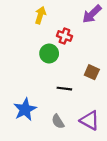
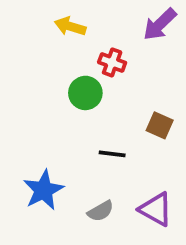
yellow arrow: (40, 15) -> (70, 26), turned -91
gray semicircle: (58, 121) -> (101, 211), turned -88

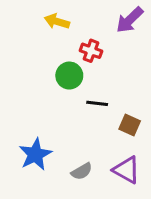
brown square: (160, 125) -> (130, 125), moved
black line: (112, 154) -> (97, 103), moved

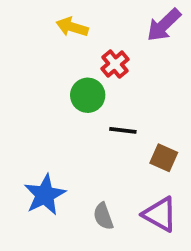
red cross: (91, 51) -> (115, 64), turned 30
gray semicircle: (82, 171) -> (103, 216), turned 100

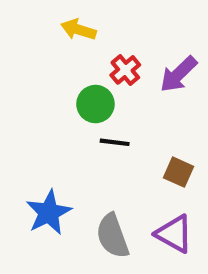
purple arrow: (164, 25) -> (178, 74), moved
black line: (123, 130) -> (115, 142), moved
gray semicircle: (103, 216) -> (113, 236), size x1.5

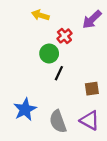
purple arrow: (178, 74) -> (92, 20), moved
black line: (115, 142) -> (59, 73), turned -72
brown square: (178, 172) -> (92, 89), turned -32

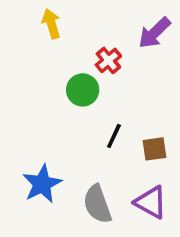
yellow arrow: (40, 15) -> (51, 24), moved, turned 56
black line: (59, 73) -> (114, 136), moved

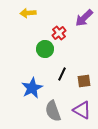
yellow arrow: (51, 24) -> (28, 13), turned -77
blue star: (42, 184) -> (32, 88), moved

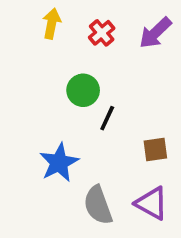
yellow arrow: (28, 13) -> (52, 24), turned 105
red cross: (59, 33) -> (102, 33), moved
black line: (62, 74) -> (107, 118), moved

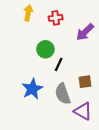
red cross: (102, 33) -> (56, 18), turned 32
purple arrow: (155, 33) -> (85, 32), moved
gray semicircle: (98, 205) -> (63, 94), moved

